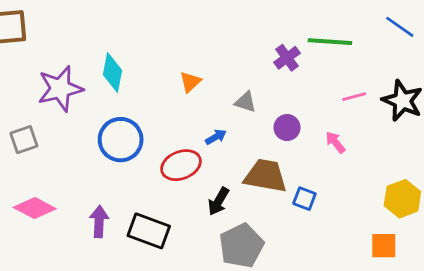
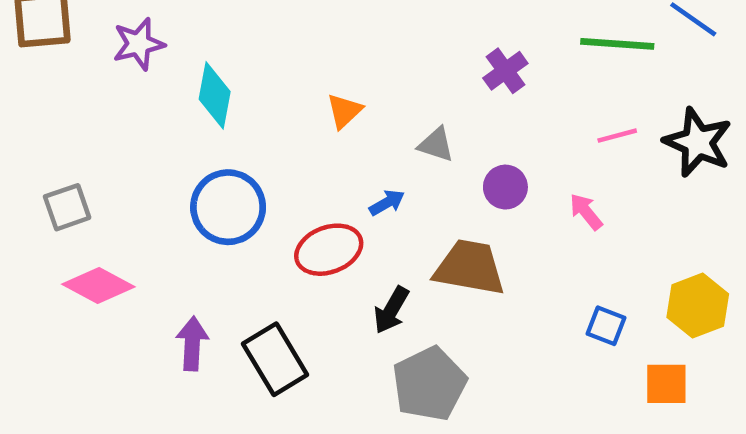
green line: (330, 42) -> (617, 44), moved
purple star: (60, 89) -> (139, 44), moved, size x0.7
blue square: (304, 199) -> (606, 326), moved
pink diamond: (35, 208) -> (98, 285), moved
black rectangle: (149, 231) -> (275, 359), turned 39

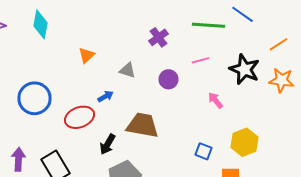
cyan diamond: (215, 95) -> (40, 24), moved
pink line: (617, 136) -> (200, 60), moved
purple circle: (505, 187) -> (168, 79), moved
pink arrow: (586, 212) -> (216, 100), moved

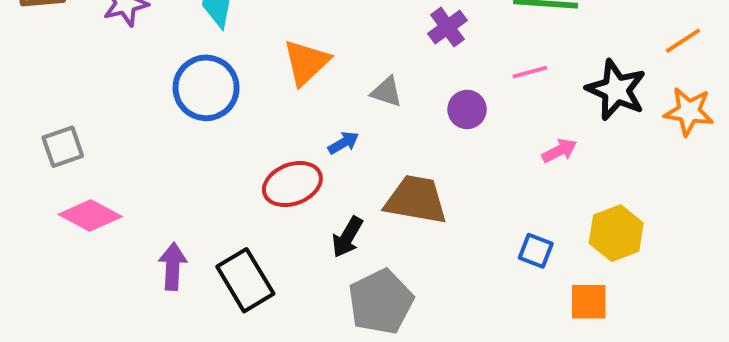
orange triangle: (86, 55) -> (306, 62), size x1.5
blue circle: (34, 98) -> (206, 88), moved
pink arrow: (216, 100) -> (559, 151), turned 102

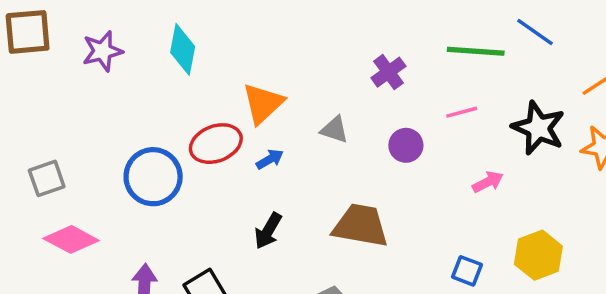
blue circle: (206, 88) -> (153, 177), moved
blue arrow: (343, 143) -> (270, 159), moved
red ellipse: (292, 184) -> (216, 144), moved
black arrow: (347, 237) -> (268, 231), moved

